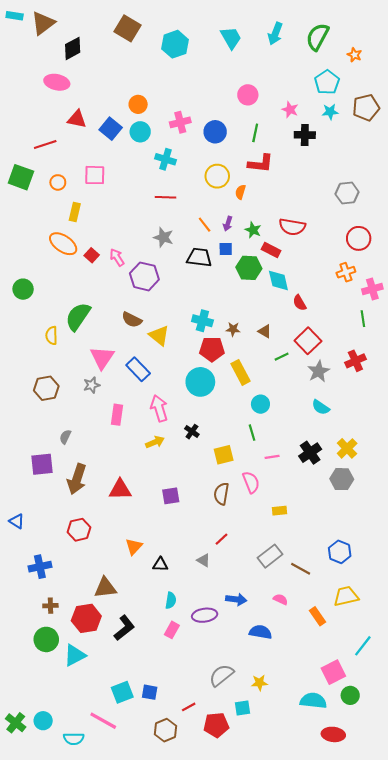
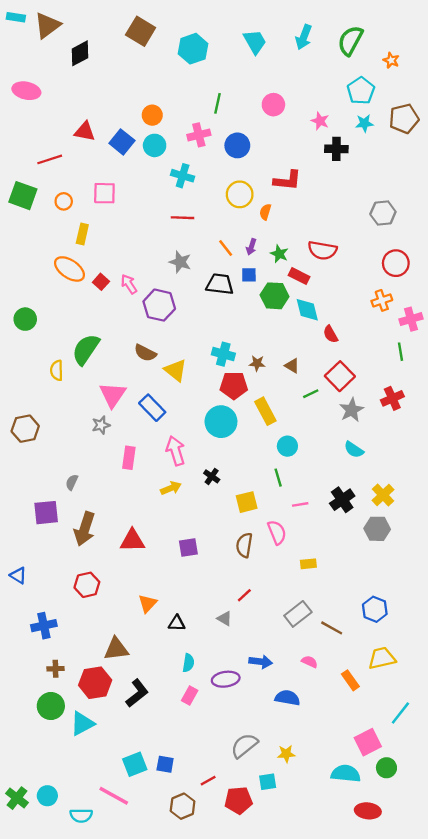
pink ellipse: (57, 82) -> (26, 91), moved
green line: (255, 133) -> (217, 103), moved
brown hexagon: (46, 388) -> (25, 429), moved

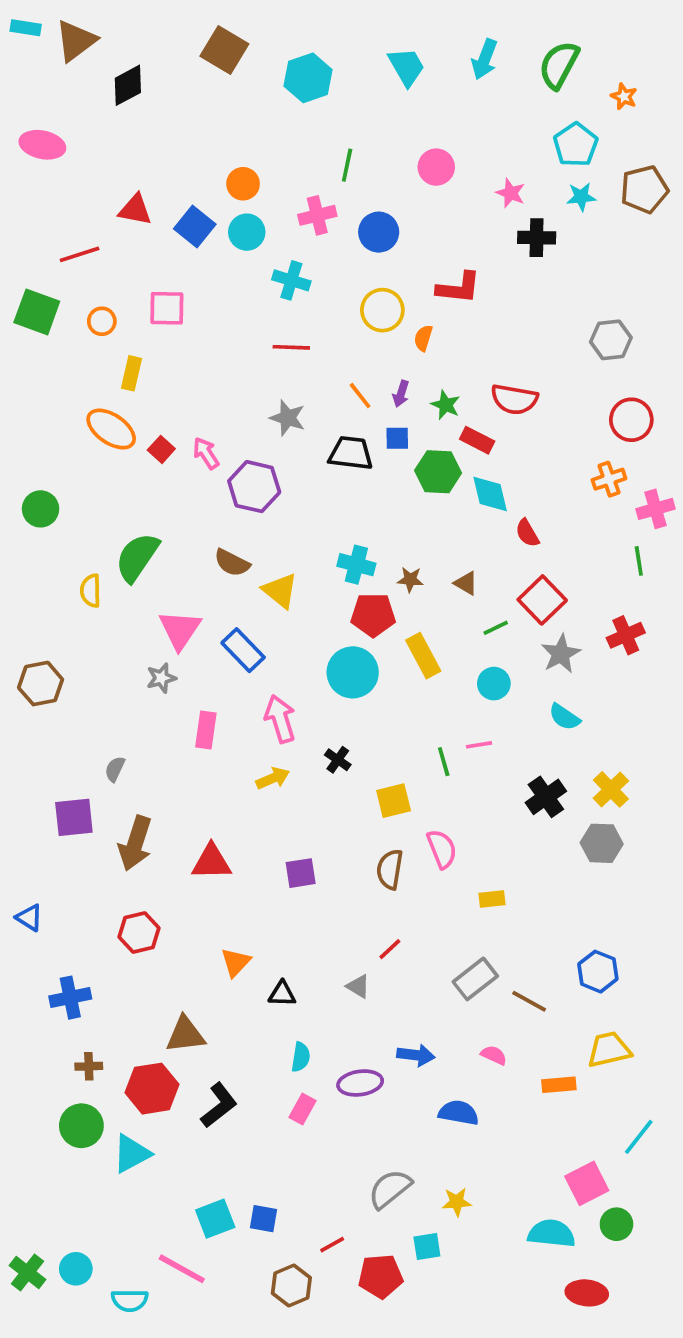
cyan circle: (287, 446) -> (494, 684), moved
pink line: (300, 504) -> (479, 745), moved
orange rectangle: (350, 680) -> (559, 1085), turned -60

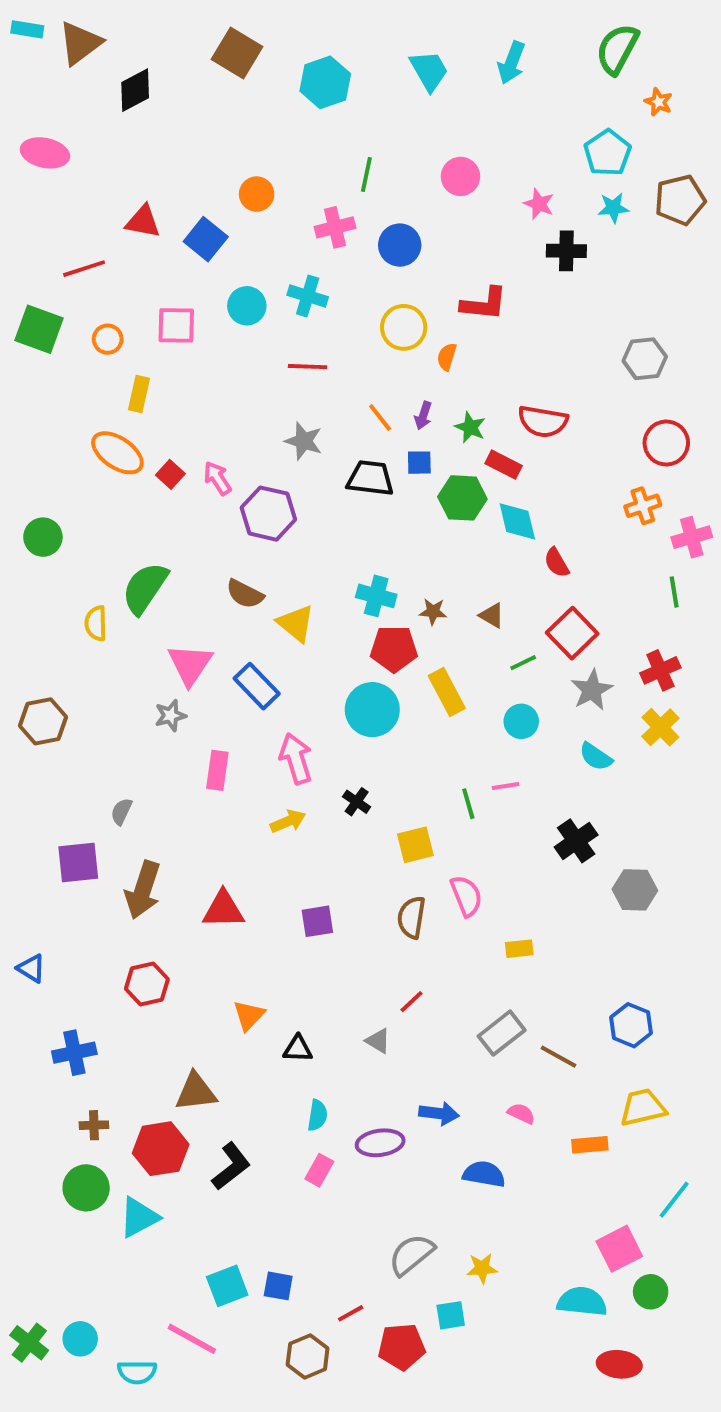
green semicircle: (559, 65) -> (617, 49), moved
cyan circle: (247, 232) -> (247, 306), moved
yellow cross: (611, 789) -> (660, 727), moved

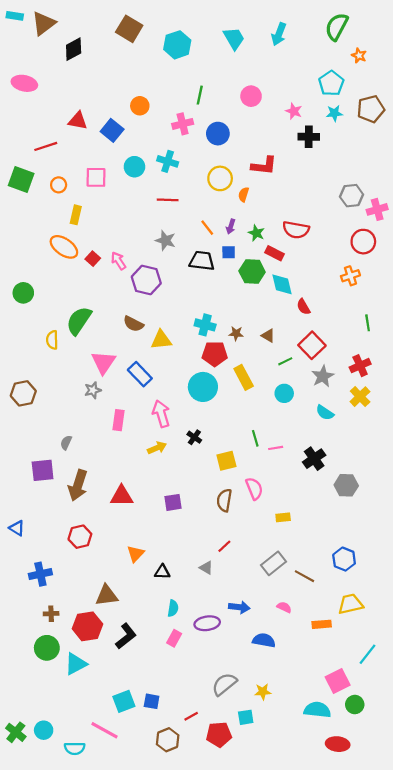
pink cross: (692, 537) -> (377, 209), moved
yellow triangle: (296, 623) -> (161, 340), turned -45
pink line: (506, 786) -> (276, 448), moved

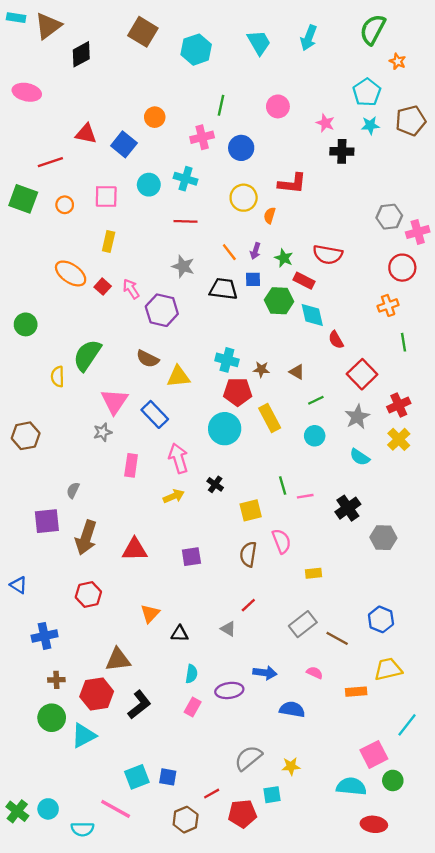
yellow rectangle: (76, 215) -> (109, 242), moved
green line: (368, 323) -> (403, 342), moved
red square: (312, 345) -> (362, 374), moved

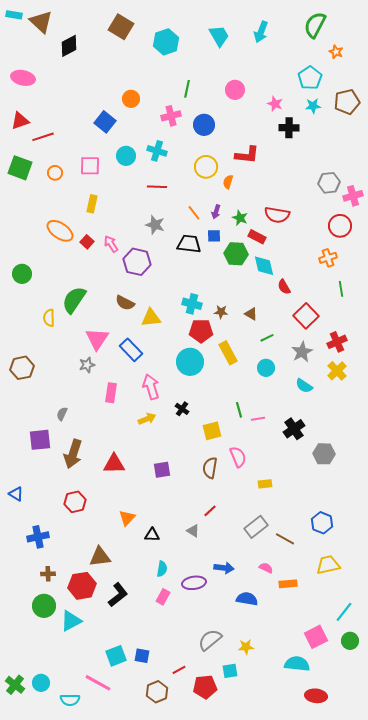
brown triangle: (48, 26) -> (41, 22), turned -40
red triangle: (86, 134) -> (20, 121), moved, turned -30
orange rectangle: (356, 692) -> (288, 584), moved
green circle: (393, 780) -> (350, 641), moved

